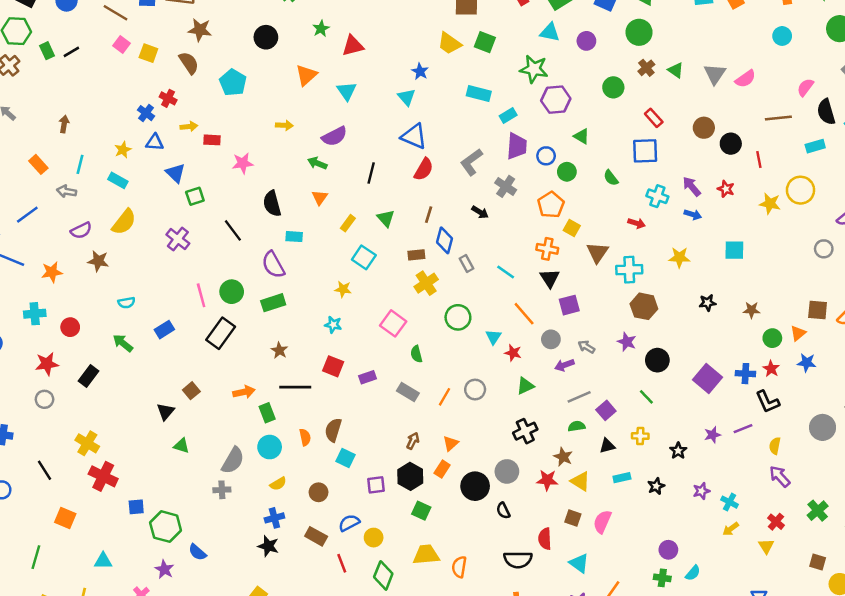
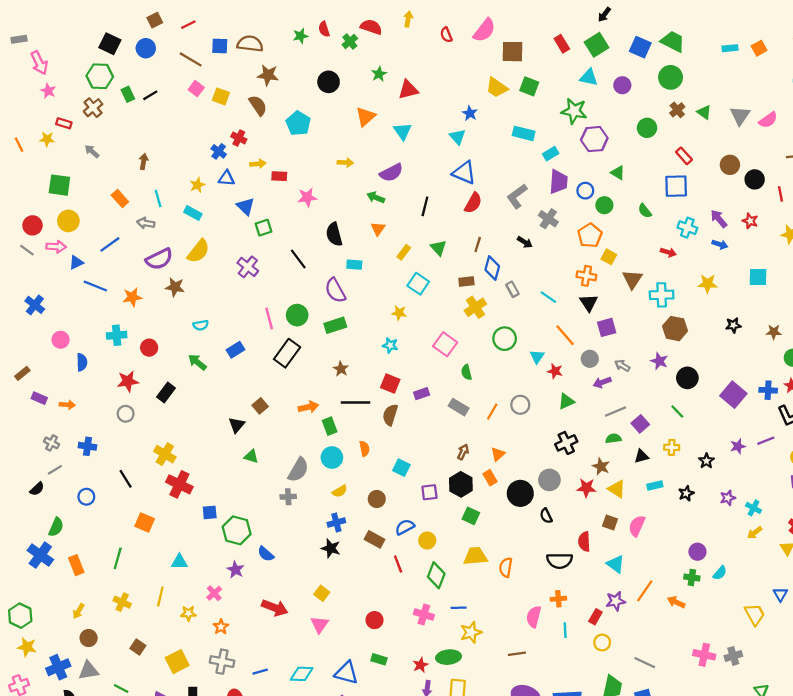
cyan line: (80, 164) -> (158, 198), turned -30
purple semicircle: (81, 230) -> (159, 259), size x1.4
brown semicircle: (333, 430) -> (390, 415), moved
orange rectangle: (442, 469) -> (490, 478), turned -64

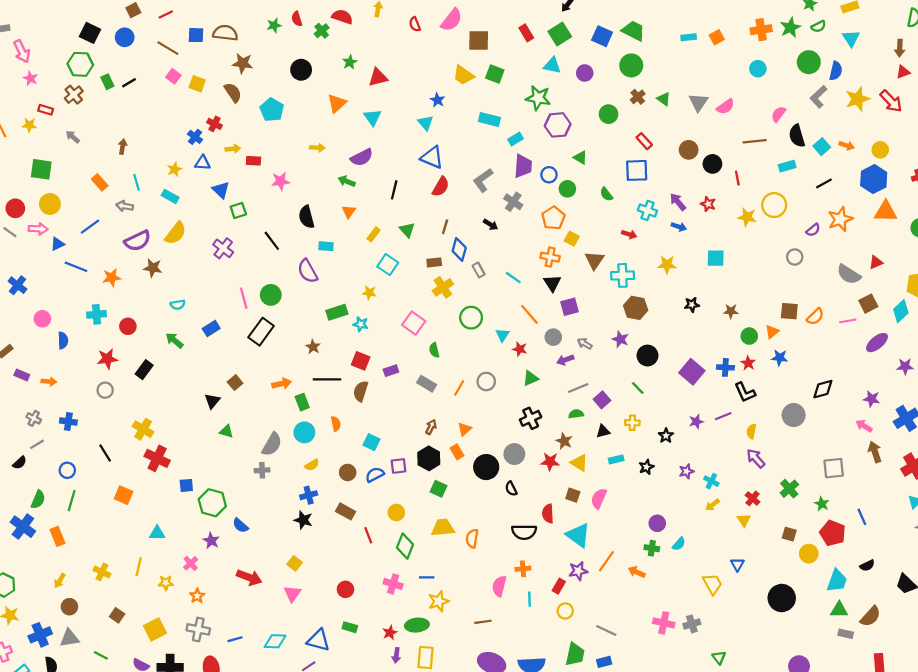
green rectangle: (335, 325) -> (337, 312), moved
blue semicircle: (405, 527) -> (375, 475), moved
green line: (118, 558) -> (72, 501), moved
cyan triangle: (616, 564) -> (578, 535), size x1.4

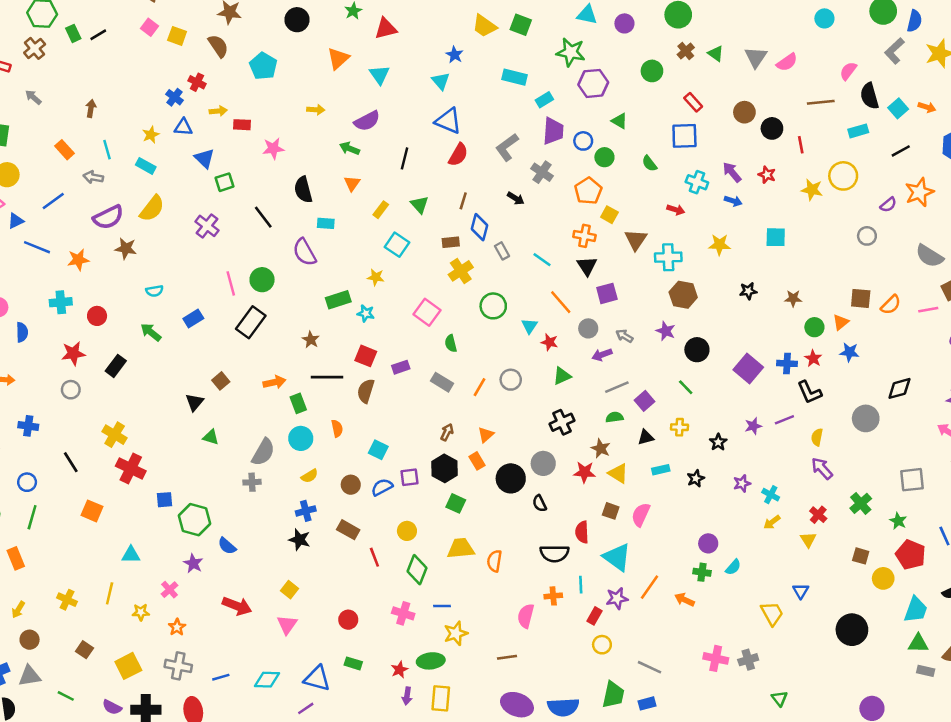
cyan line: (529, 599) -> (581, 585), moved

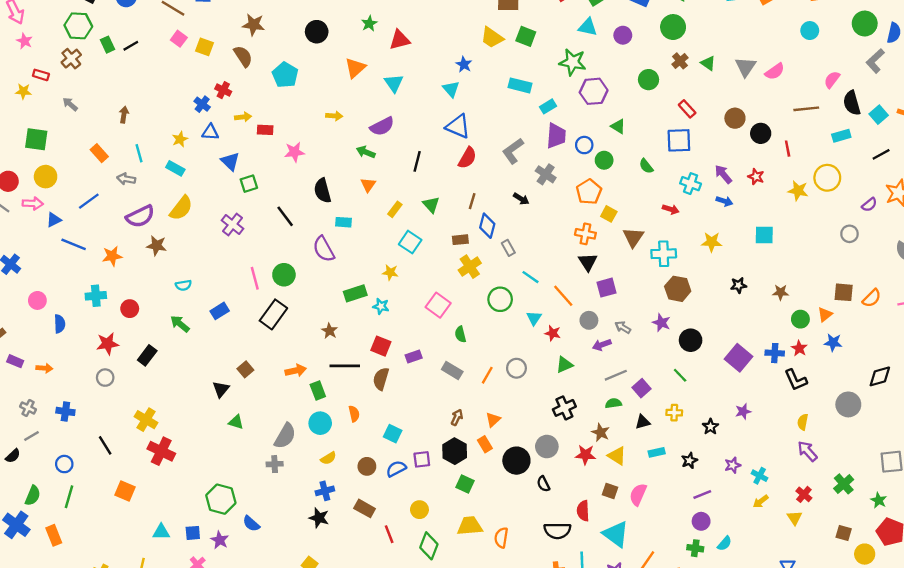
cyan line: (542, 260) -> (530, 277), moved
purple line: (784, 420) -> (702, 494), moved
blue square: (165, 500) -> (193, 533), moved

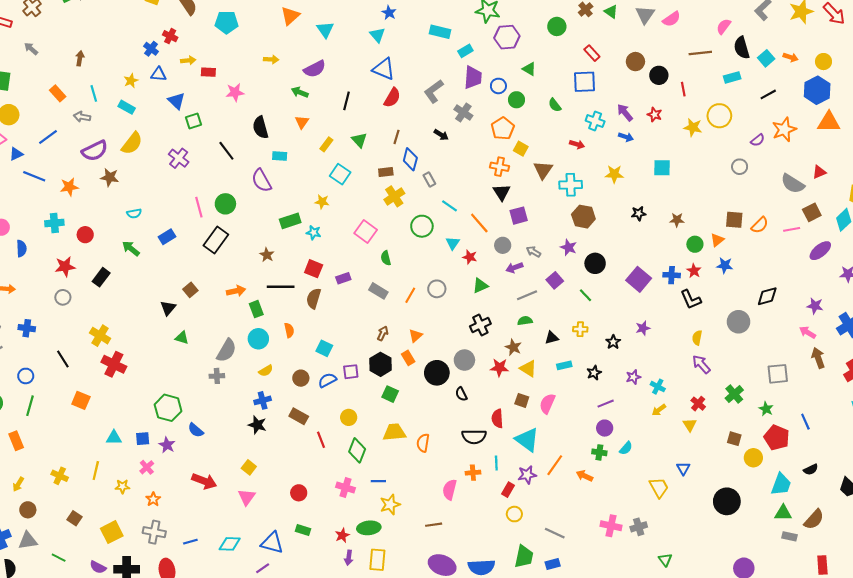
cyan pentagon: (285, 75) -> (226, 22), turned -30
purple square: (641, 388) -> (555, 280), moved

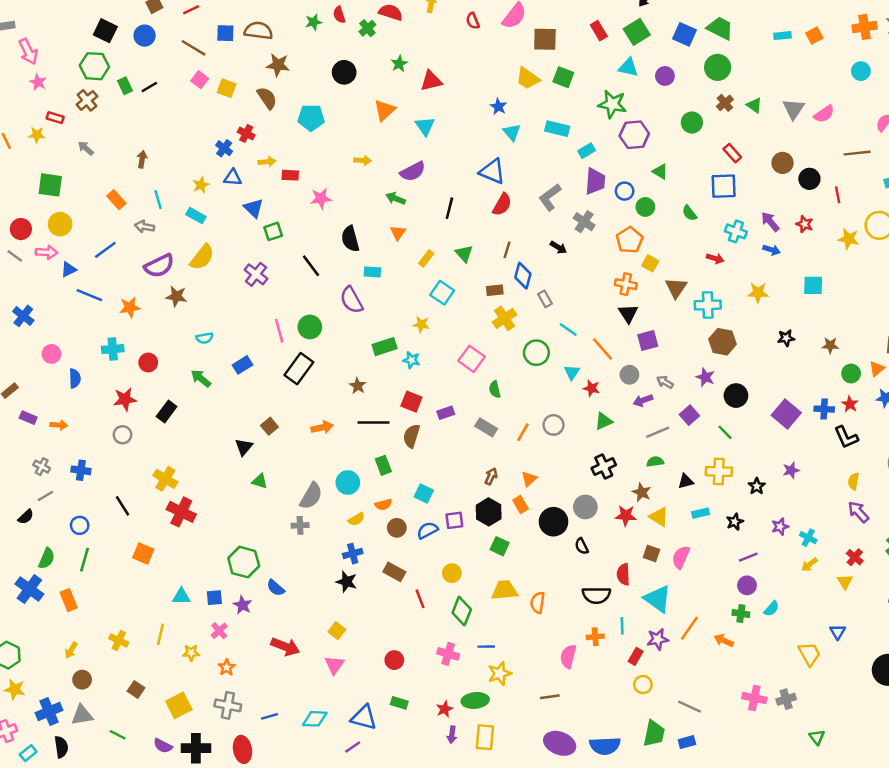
cyan triangle: (377, 35) -> (512, 132), moved
green rectangle: (256, 309) -> (383, 465), moved
yellow cross: (580, 329) -> (719, 471), size x1.5
orange semicircle: (289, 330) -> (383, 505), moved, turned 88

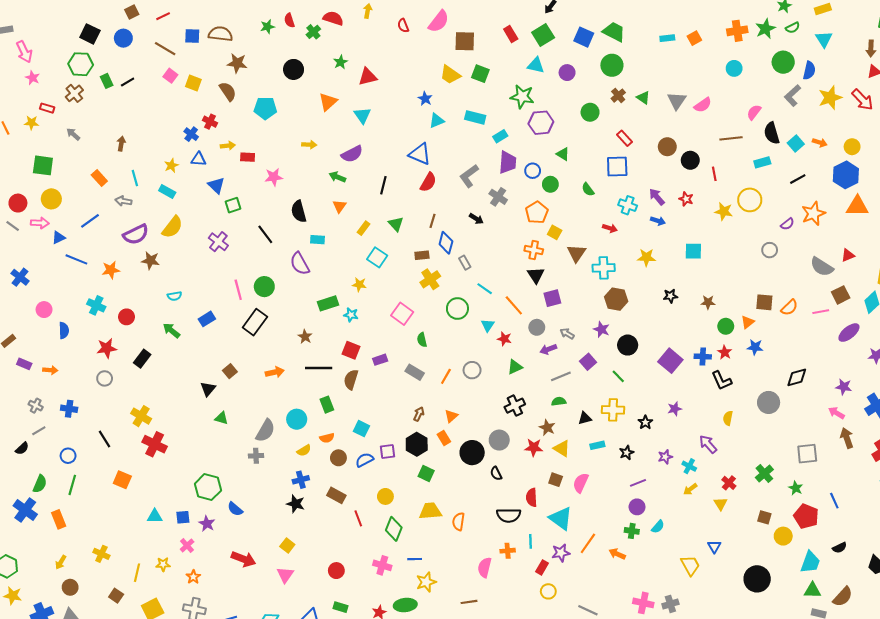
cyan triangle: (512, 132) -> (437, 121), turned 49
cyan cross: (113, 349) -> (96, 305), turned 30
purple arrow: (858, 512) -> (708, 444), moved
yellow line: (160, 634) -> (137, 573), moved

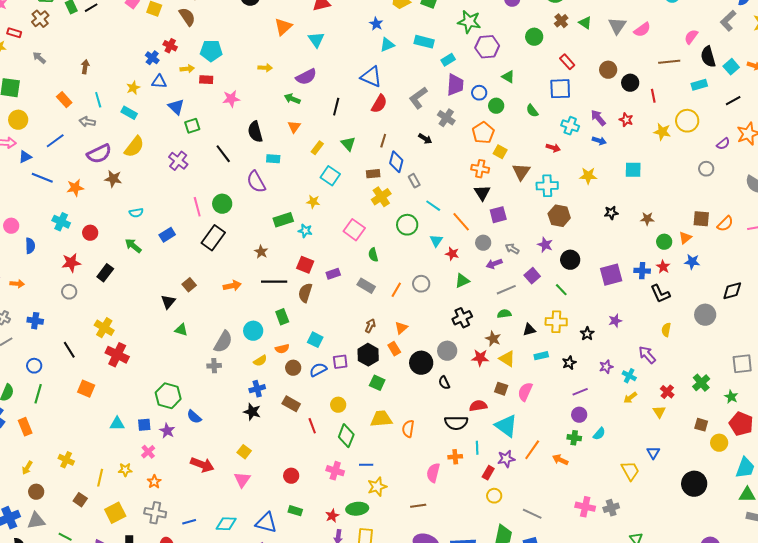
cyan pentagon: (265, 108) -> (211, 51), moved
purple square: (670, 361) -> (611, 275), turned 35
red semicircle: (532, 497) -> (478, 406), turned 84

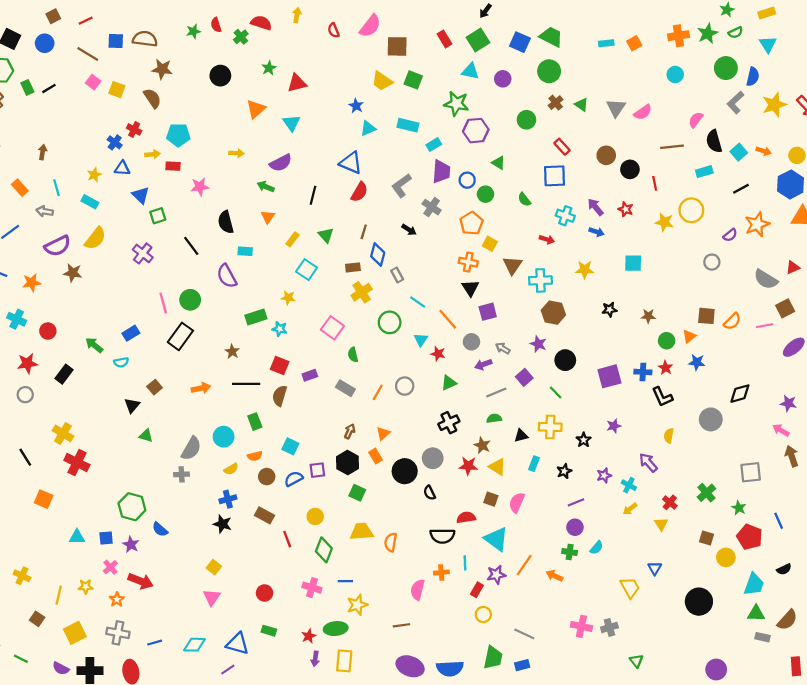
cyan semicircle: (136, 213) -> (121, 362), moved
cyan rectangle: (541, 356) -> (534, 464), turned -56
red arrow: (202, 465) -> (141, 581), moved

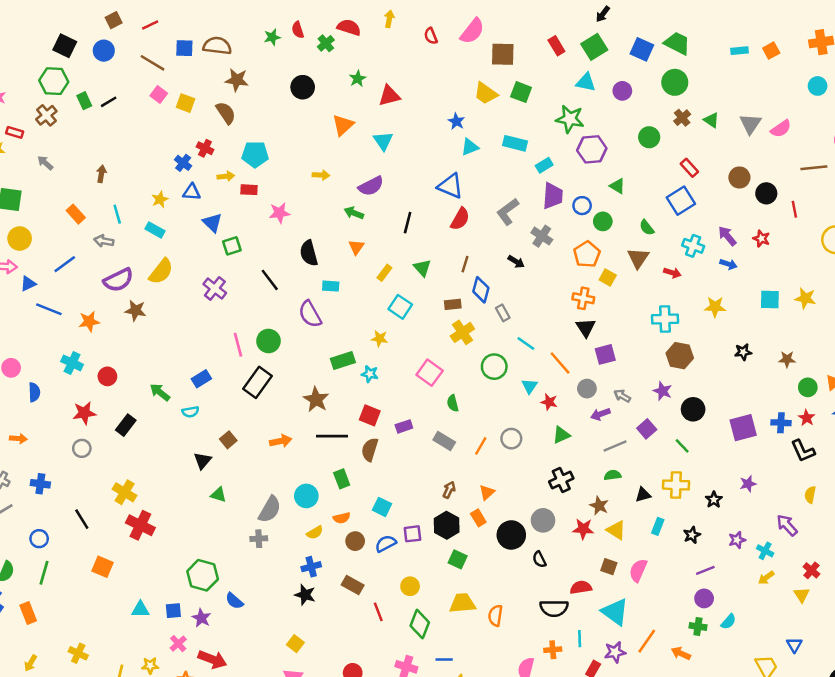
blue square: (554, 176) -> (681, 201), turned -30
yellow star: (664, 222) -> (805, 298), moved
brown triangle: (512, 265) -> (638, 258), moved
brown star: (232, 352) -> (316, 400), size x1.5

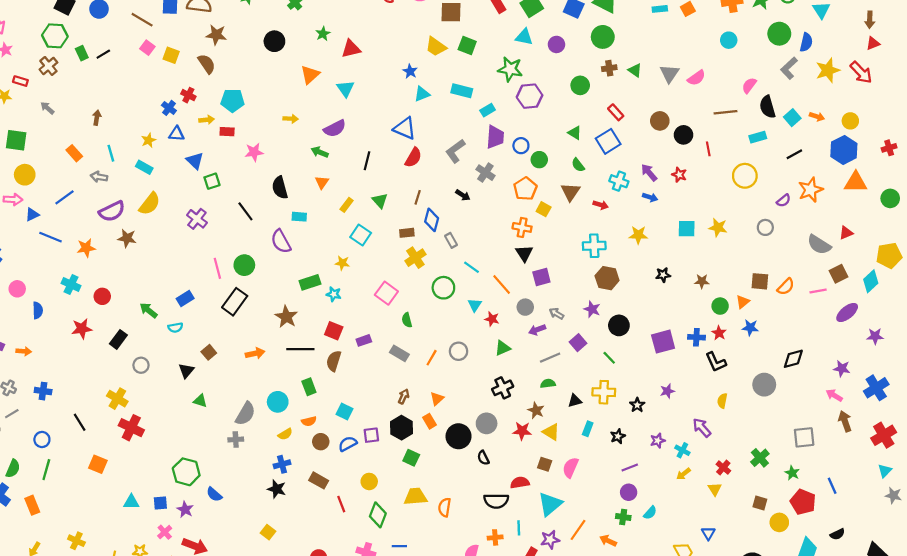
brown cross: (682, 118) -> (609, 68), turned 32
green triangle: (617, 186) -> (575, 133), moved
gray circle: (82, 448) -> (141, 365), moved
cyan triangle: (615, 612) -> (550, 504), turned 44

